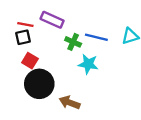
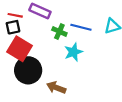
red square: (30, 61) -> (20, 49), size x1.6
cyan star: (88, 64) -> (73, 52), turned -30

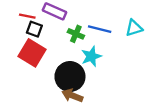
black square: (13, 27) -> (34, 29), moved, turned 32
black circle: (28, 70) -> (70, 77), moved

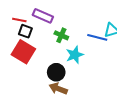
blue line: (100, 29) -> (97, 37), moved
black circle: (70, 77) -> (56, 72), size x0.7

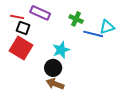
green cross: (61, 35) -> (76, 19), moved
cyan star: (75, 55) -> (61, 50), moved

